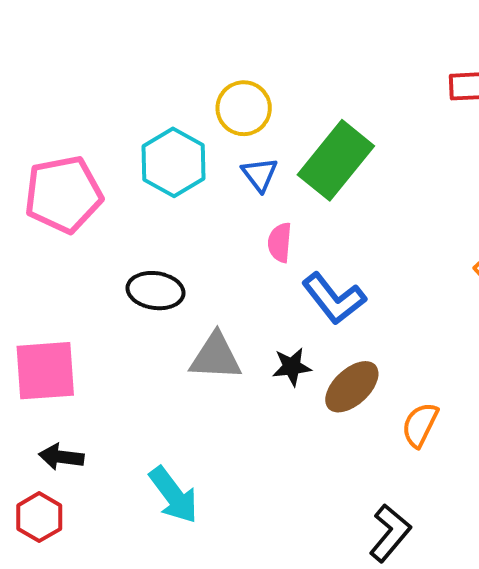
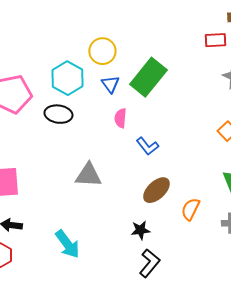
black ellipse: (155, 291) -> (58, 114), moved
blue L-shape: (334, 299) -> (147, 146), size x0.7
black star: (292, 367) -> (140, 230), moved
black L-shape: (390, 533) -> (149, 263), moved

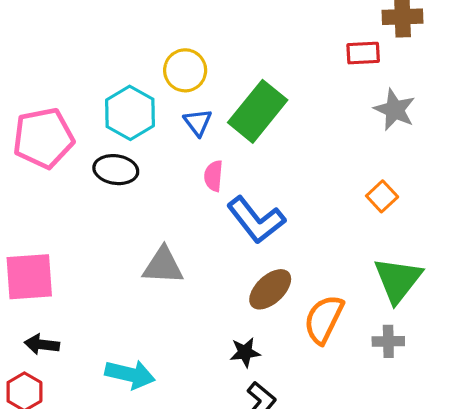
blue L-shape: (147, 146) -> (256, 220), size x1.6
orange semicircle: (190, 209) -> (324, 319), size x1.4
cyan arrow: (67, 244) -> (130, 374), turned -40

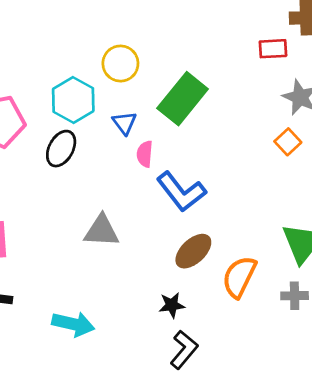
blue triangle: (198, 122) -> (125, 123), moved
black ellipse: (116, 170) -> (61, 149), turned -69
orange square: (382, 196) -> (288, 142), moved

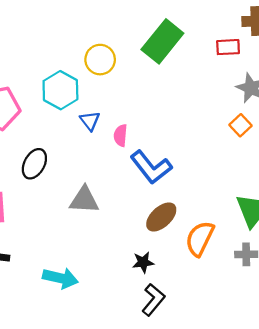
green rectangle: (183, 99) -> (162, 41), moved
blue triangle: (125, 123) -> (90, 121), moved
black ellipse: (61, 149) -> (34, 164), moved

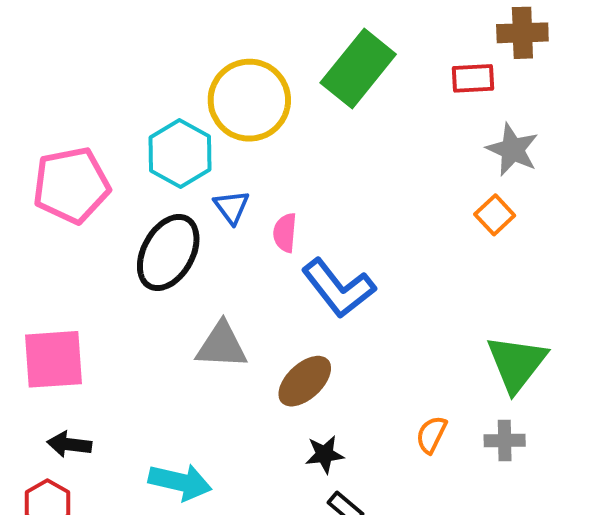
yellow circle: (100, 60) -> (249, 100), size x1.5
black ellipse: (34, 164) -> (168, 252), moved, size x1.4
brown ellipse: (161, 217) -> (305, 381), moved
orange semicircle: (200, 238) -> (431, 435), moved, size x0.6

